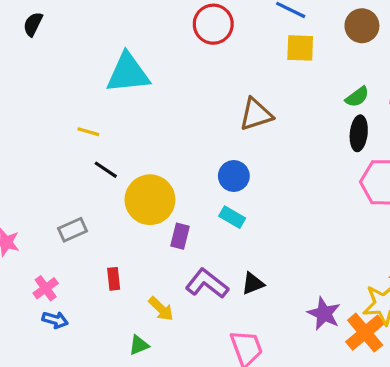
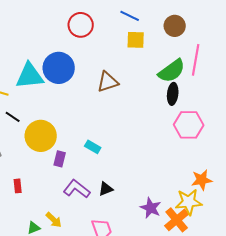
cyan triangle: (128, 73) -> (30, 76), moved
green semicircle: (357, 97) -> (172, 71), size x1.8
blue circle: (234, 176) -> (59, 68), moved, size x1.6
yellow arrow: (161, 309) -> (54, 220), moved

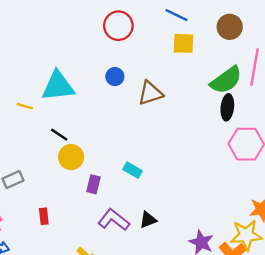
blue circle: (59, 68) -> (115, 77), moved, size x0.5
black line: (13, 117) -> (59, 135), moved
yellow circle: (41, 136) -> (71, 157), size x0.7

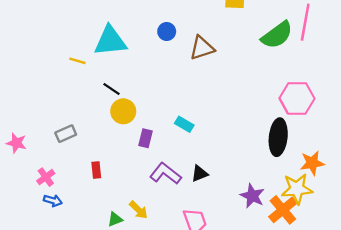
black ellipse: (227, 107) -> (278, 137), moved, size x1.4

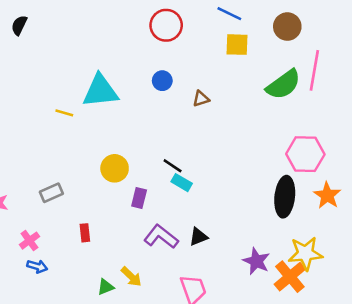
brown triangle: (202, 48) -> (201, 99), size x0.6
black line: (111, 89) -> (173, 166), moved
orange star: (312, 163) -> (327, 195), moved, turned -30

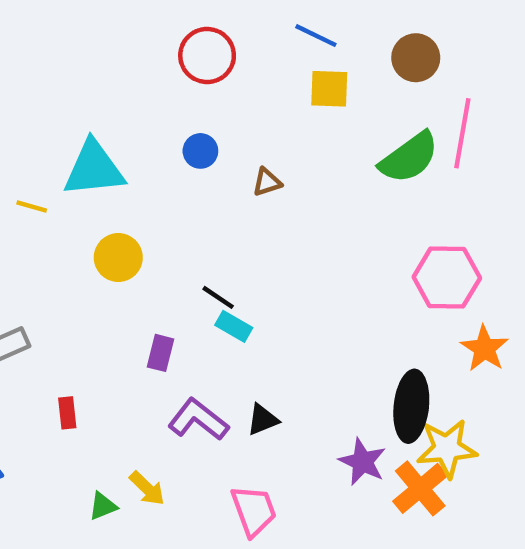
yellow circle: (115, 168) -> (118, 258), moved
black ellipse: (285, 197) -> (411, 406), moved

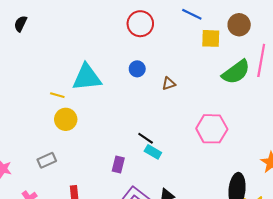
yellow square: (329, 89) -> (211, 38), moved
yellow circle: (118, 258) -> (66, 119), moved
pink hexagon: (447, 277) -> (212, 129), moved

